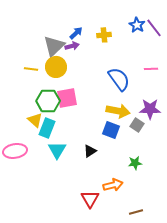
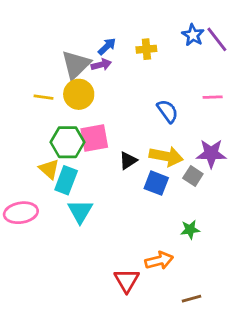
blue semicircle: (119, 79) -> (168, 111), size x0.7
black triangle: (90, 151) -> (128, 161), moved

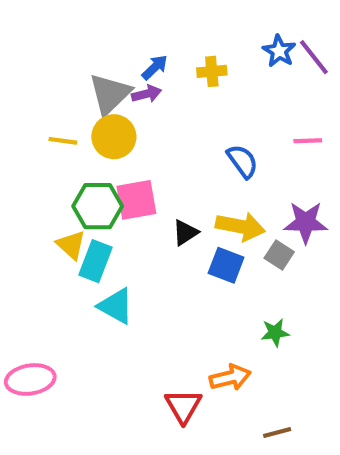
cyan triangle: (80, 211) -> (116, 306), turned -32
pink ellipse: (21, 213) -> (30, 379), moved

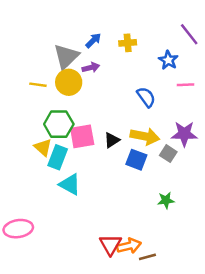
blue star: (279, 51) -> (168, 60), moved
purple arrow: (147, 94) -> (91, 68), moved
pink square: (136, 200) -> (82, 136), moved
orange arrow: (230, 377) -> (129, 246), moved
brown line: (277, 433) -> (147, 257), moved

